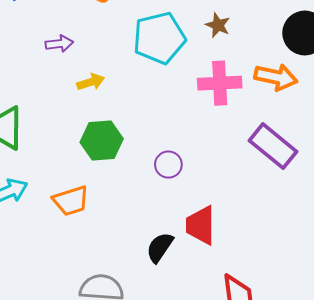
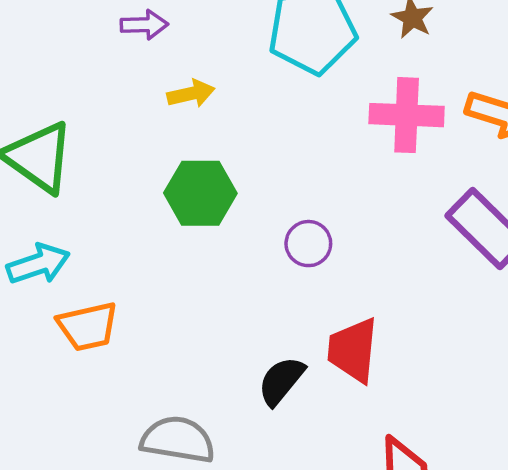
orange trapezoid: (71, 201) -> (88, 326), moved

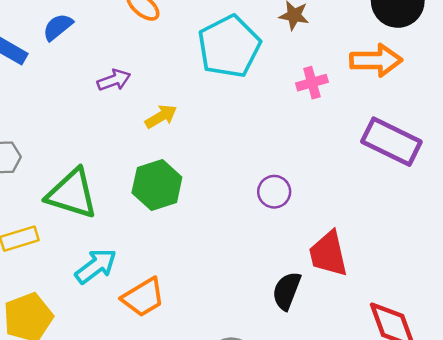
pink cross: (407, 115) -> (312, 83), size x0.6
green hexagon: (200, 193) -> (157, 185), moved

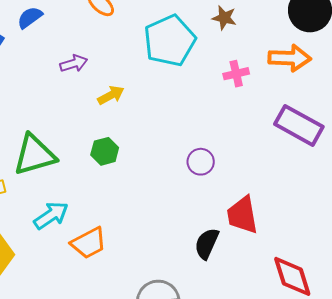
green hexagon: (157, 185) -> (105, 151), size x0.7
green triangle: (72, 194) -> (35, 155), turned -36

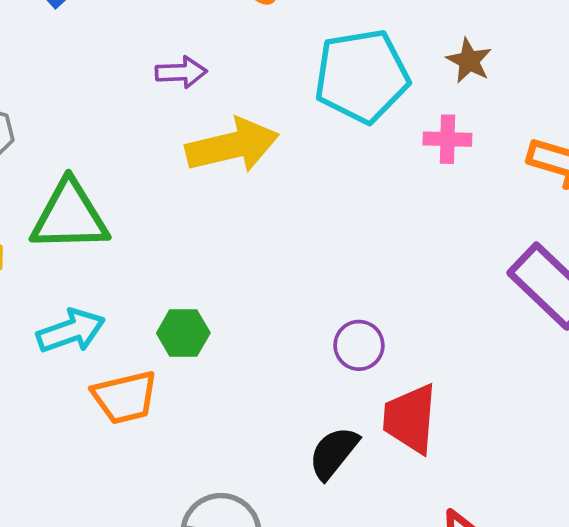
pink cross: (236, 74) -> (447, 139), moved
yellow arrow: (111, 95) -> (232, 146), size x1.8
green hexagon: (105, 151) -> (183, 333), moved
purple circle: (201, 162) -> (359, 345), moved

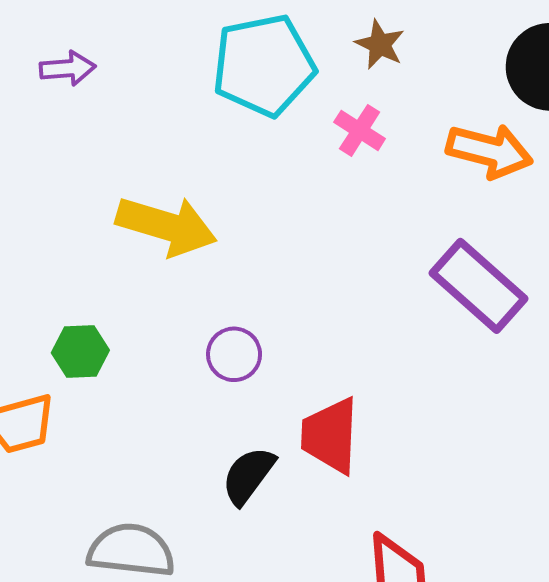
pink cross: (447, 139) -> (360, 130), turned 33
yellow arrow: (232, 146) -> (166, 226), moved, turned 32
purple circle: (359, 345) -> (234, 354), moved

